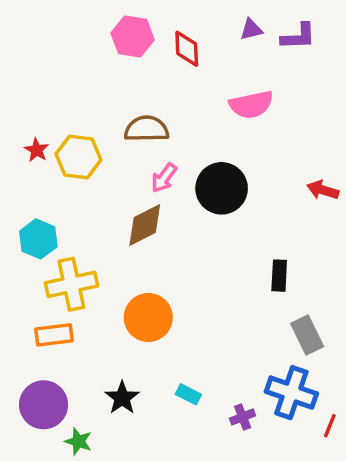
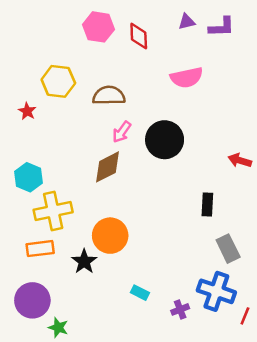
yellow hexagon: (78, 157) -> (58, 81), moved
red arrow: (323, 190) -> (240, 160), moved
black star: (122, 398) -> (84, 261), moved

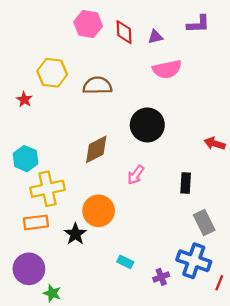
purple triangle: (187, 22) -> (155, 37), moved
pink arrow: (122, 132) -> (136, 175), moved

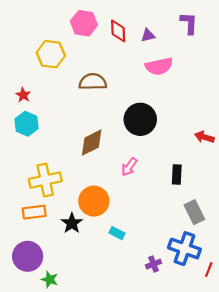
purple L-shape: (198, 24) -> (189, 23), turned -85
yellow hexagon: (52, 73) -> (51, 54), moved
cyan hexagon: (25, 159) -> (26, 124), moved
cyan rectangle: (125, 262) -> (117, 233), moved

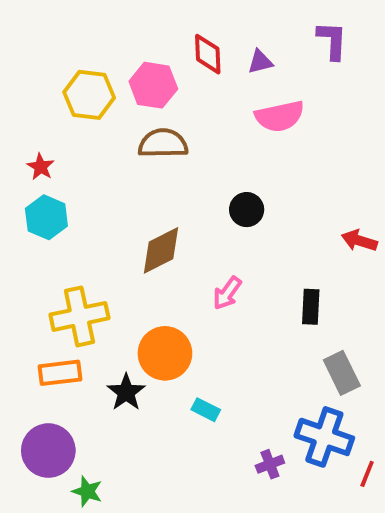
pink hexagon: (84, 23) -> (153, 85), moved
black circle: (140, 119) -> (247, 210), size x0.6

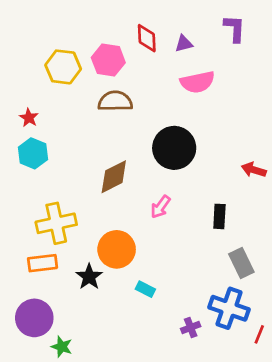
black circle: (247, 210) -> (174, 148), size x1.8

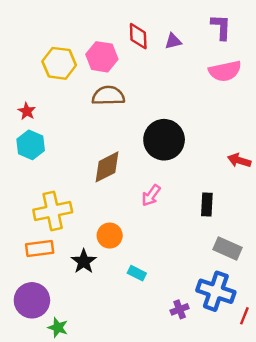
pink semicircle: (197, 82) -> (225, 71), moved
orange circle: (117, 249) -> (110, 236), size x0.7
gray rectangle: (241, 263) -> (228, 249), turned -40

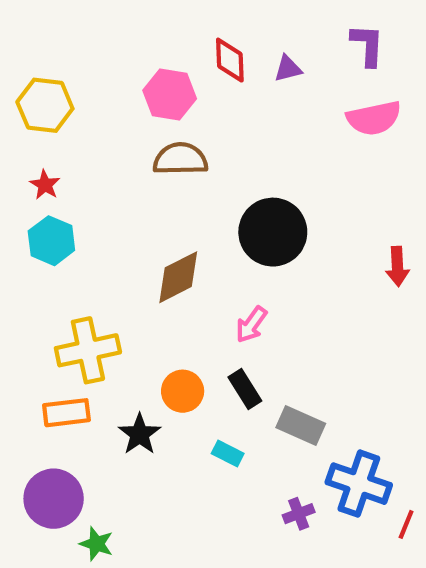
yellow hexagon: (59, 63) -> (45, 105), moved
red arrow: (239, 160) -> (398, 266), turned -110
black rectangle: (207, 204) -> (245, 389), moved, turned -35
gray rectangle: (228, 249) -> (301, 426), moved

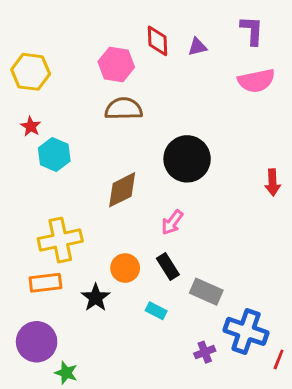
cyan hexagon: (51, 241) -> (54, 154), moved

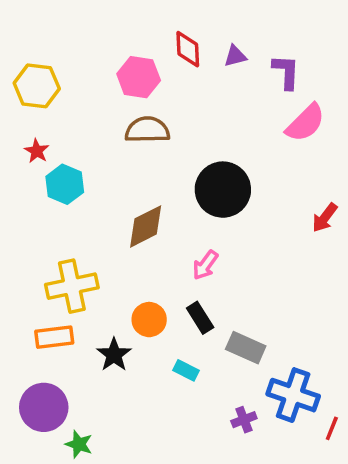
purple L-shape: (252, 31) -> (286, 72), moved
pink semicircle: (256, 81) -> (305, 123), moved, turned -33
red arrow: (273, 182) -> (325, 218), turned 40

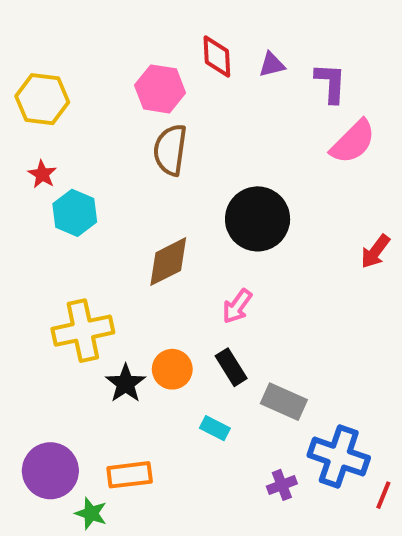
brown semicircle: (147, 130) -> (170, 150), turned -81
orange rectangle: (54, 337) -> (130, 475), moved
black star: (114, 355) -> (126, 383), moved

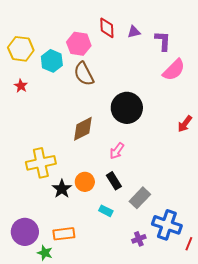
brown semicircle: (170, 150) -> (84, 74), turned -35
cyan hexagon: (75, 213) -> (52, 61), moved
gray rectangle: (284, 402) -> (140, 198), turned -70

